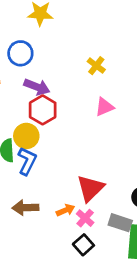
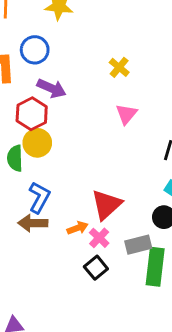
pink triangle: (105, 107) -> (126, 114), turned -30
red hexagon: (43, 110) -> (32, 114), moved
blue L-shape: (27, 161) -> (39, 197), moved
gray rectangle: (120, 223) -> (138, 245), turned -35

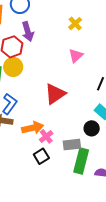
purple arrow: (52, 88) -> (28, 32), turned 42
red triangle: (106, 205) -> (55, 94), moved
orange arrow: (78, 228) -> (33, 128), size x1.5

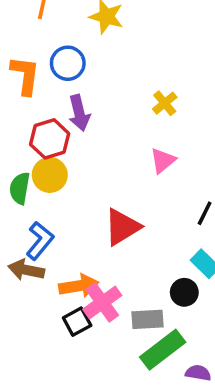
pink cross: (46, 136) -> (102, 302), size x1.5
black square: (41, 156) -> (77, 322), moved
green rectangle: (81, 161) -> (163, 350), turned 35

